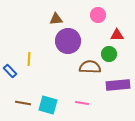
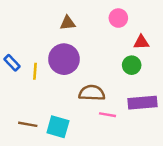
purple circle: (68, 41) -> (64, 59), moved
brown semicircle: (90, 67) -> (92, 93), moved
blue rectangle: (10, 71) -> (12, 63), moved
pink line: (82, 103) -> (107, 115), moved

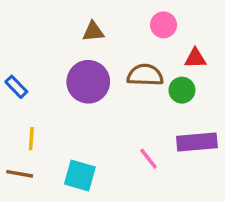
yellow line: (35, 71) -> (31, 139), moved
brown semicircle: (92, 93) -> (145, 75), moved
pink line: (107, 115) -> (148, 159), turned 42
brown line: (28, 124) -> (20, 174), moved

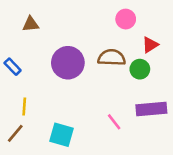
brown triangle: (93, 32) -> (31, 24), moved
red triangle: (195, 58) -> (150, 45), turned -30
brown line: (20, 174) -> (15, 133), turned -60

